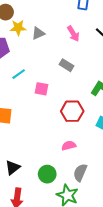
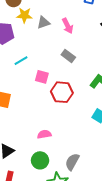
pink arrow: (73, 34) -> (68, 26), moved
red hexagon: (72, 111) -> (62, 92), moved
pink semicircle: (69, 146) -> (44, 134), moved

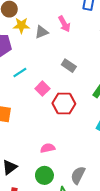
pink arrow: (68, 26) -> (64, 24), moved
pink square: (42, 77) -> (42, 89), turned 32

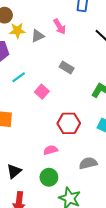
red hexagon: (64, 104) -> (69, 123), moved
gray semicircle: (78, 175) -> (88, 163), moved, turned 54

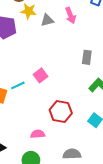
gray rectangle: (67, 67) -> (87, 57), moved, turned 56
cyan line: (19, 77) -> (18, 85), moved

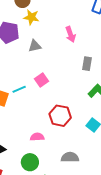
pink arrow: (70, 15) -> (71, 34), moved
gray triangle: (47, 20) -> (35, 46), moved

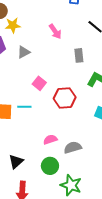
cyan line: (19, 89) -> (24, 107), moved, turned 40
red hexagon: (60, 116) -> (65, 98), moved
gray semicircle: (70, 157) -> (73, 147), moved

